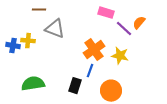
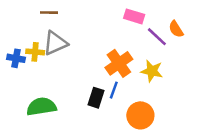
orange semicircle: (139, 23) -> (176, 29), turned -72
gray triangle: (55, 29) -> (55, 43), moved, turned -45
black rectangle: (75, 86) -> (96, 98), moved

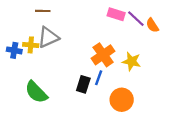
purple line: (157, 37) -> (136, 19), moved
green semicircle: (41, 107) -> (36, 92), turned -125

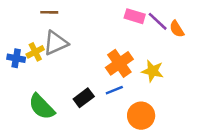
yellow cross: (31, 45) -> (35, 52), turned -32
blue line: (99, 78) -> (114, 90), turned 48
black rectangle: (83, 84) -> (84, 98), moved, turned 35

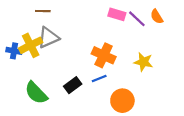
orange semicircle: (177, 29) -> (157, 17), moved
yellow cross: (35, 52) -> (31, 45), size x1.5
orange cross: (119, 63) -> (104, 55), turned -30
yellow star: (153, 71) -> (143, 62), moved

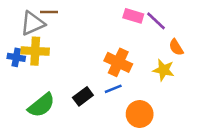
orange semicircle: (157, 17) -> (176, 47), moved
gray triangle: (48, 38) -> (33, 23), moved
yellow cross: (31, 45) -> (35, 51), turned 30
green semicircle: (36, 93) -> (41, 105), turned -85

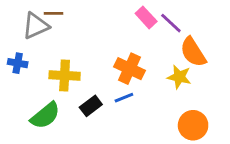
pink rectangle: (133, 16) -> (146, 17), turned 30
orange semicircle: (176, 47) -> (193, 52), size x1.6
yellow cross: (35, 51) -> (65, 76), moved
orange circle: (140, 114) -> (193, 125), moved

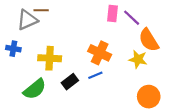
pink rectangle: (146, 17) -> (112, 13), turned 49

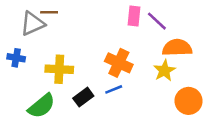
orange semicircle: (149, 40) -> (177, 48), turned 120
yellow star: (138, 59) -> (164, 70), turned 30
orange circle: (149, 97) -> (189, 101), moved

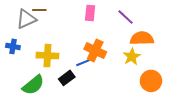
pink rectangle: (134, 16) -> (90, 13), moved
blue line: (114, 89) -> (83, 63), moved

